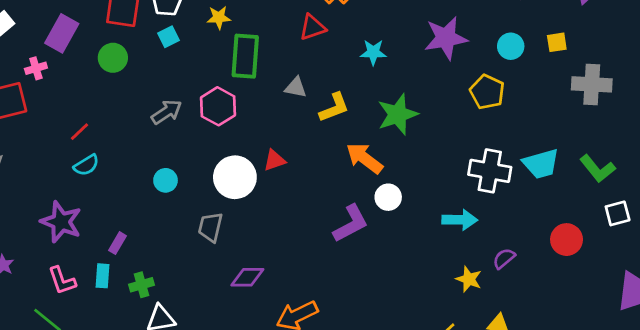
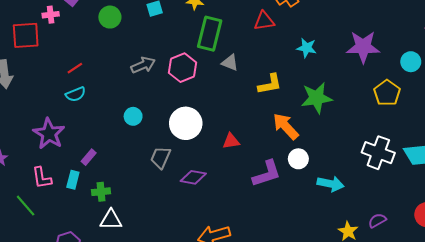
gray triangle: (296, 87) -> (230, 63), moved
red triangle: (274, 160) -> (231, 141), moved
cyan arrow: (460, 220) -> (331, 184), moved
purple diamond: (247, 277) -> (193, 177), moved

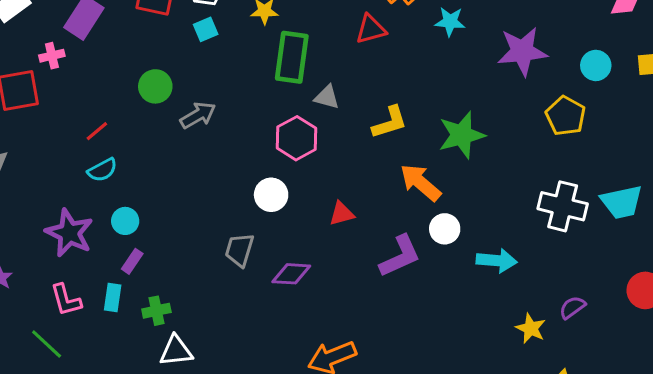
green circle: (110, 17) -> (155, 86), moved
cyan star: (307, 48) -> (450, 22), moved
pink hexagon: (183, 68) -> (296, 138), moved
cyan circle: (133, 116) -> (125, 221), moved
white circle: (186, 123) -> (271, 195), size x0.7

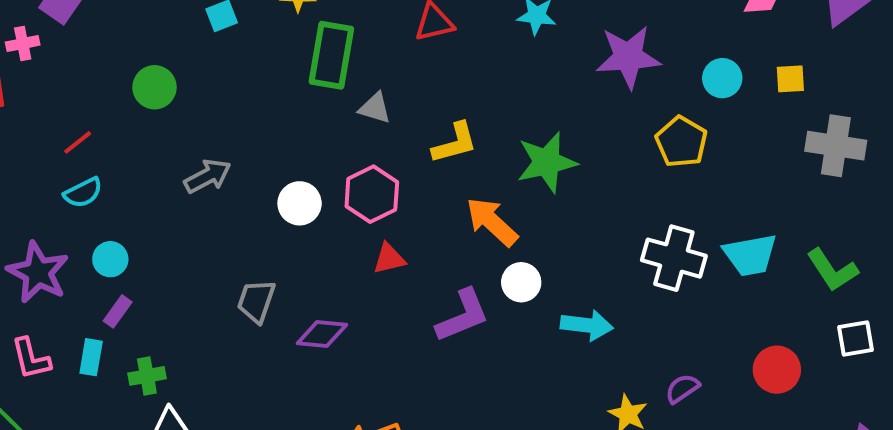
gray arrow: (198, 115) -> (208, 176), moved
pink hexagon: (296, 138) -> (372, 194), moved
white circle: (271, 195) -> (300, 203), moved

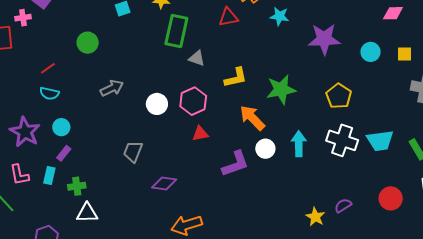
yellow pentagon: (681, 142) -> (339, 96), moved
cyan semicircle: (83, 193) -> (49, 93), turned 36
cyan arrow: (587, 325) -> (299, 144), moved, turned -100
purple diamond: (322, 334) -> (164, 184), moved

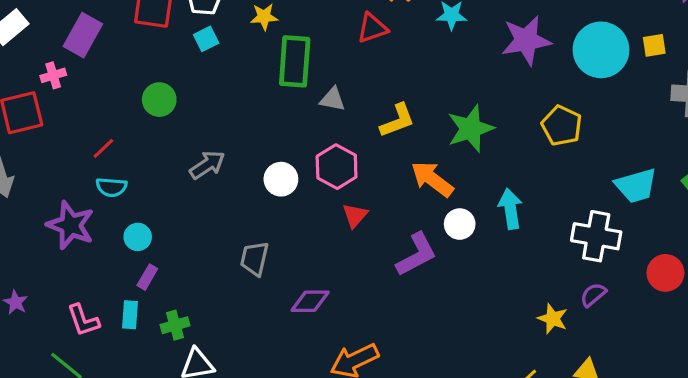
cyan circle: (371, 52) -> (601, 50), size x1.8
purple star: (25, 132) -> (70, 225), moved
red triangle: (200, 134) -> (355, 216), turned -30
white cross: (342, 140) -> (596, 236), moved

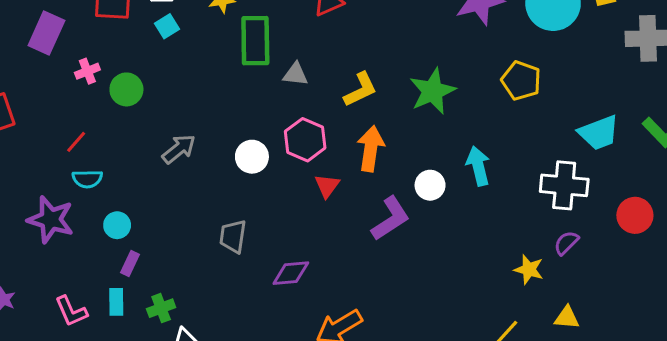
pink cross: (53, 75) -> (87, 71), moved
orange arrow: (432, 179) -> (371, 149), moved, turned 66

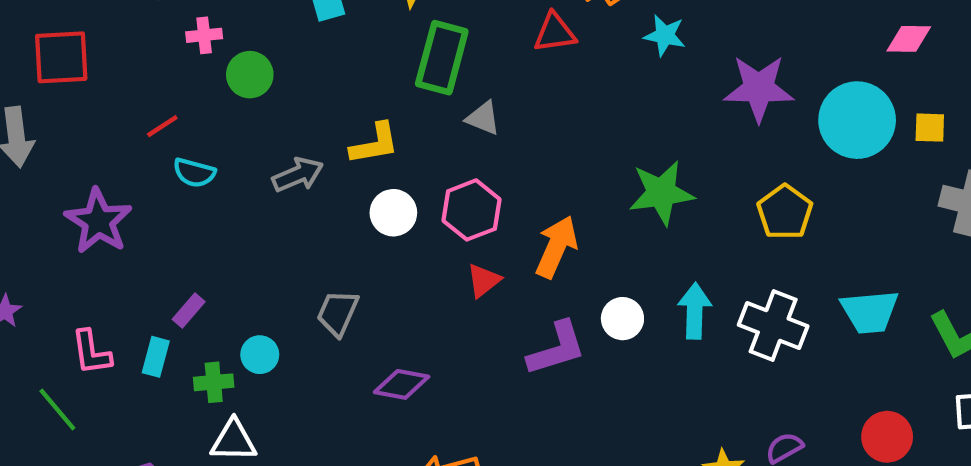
yellow L-shape: (360, 90) -> (375, 144), moved
cyan semicircle: (87, 179) -> (194, 173), moved
white cross: (564, 185) -> (773, 326), moved
cyan circle: (117, 225) -> (260, 355), moved

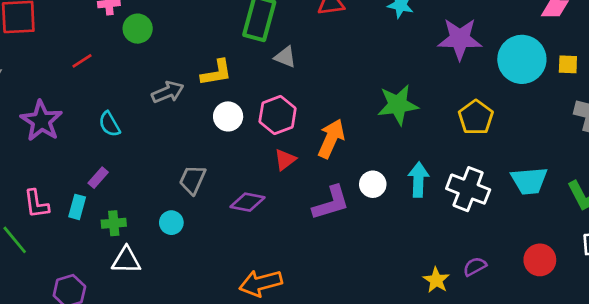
cyan semicircle: (194, 173) -> (109, 124), moved, turned 45
cyan circle: (260, 355) -> (171, 223), moved
purple diamond: (402, 384) -> (248, 202), moved

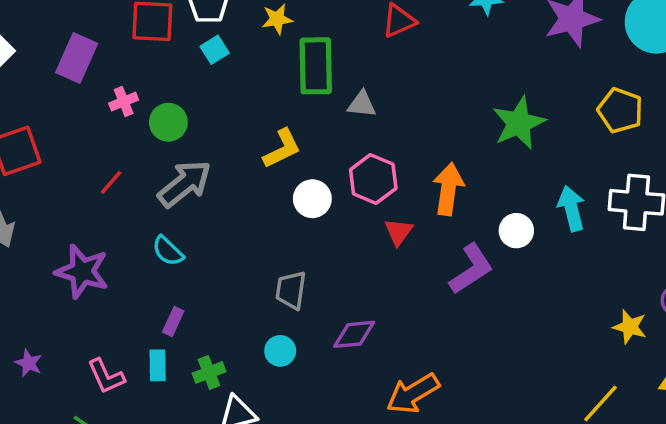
gray arrow: (168, 92) -> (185, 184), moved, size x1.4
purple diamond: (248, 202) -> (354, 334), moved

